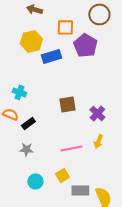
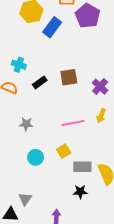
blue rectangle: (51, 56) -> (52, 27), turned -36
black rectangle: (28, 123) -> (40, 82), moved

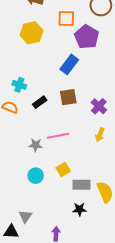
blue rectangle: (52, 27) -> (69, 64), moved
pink line: (73, 123) -> (58, 136), moved
gray star: (26, 124) -> (36, 145), moved

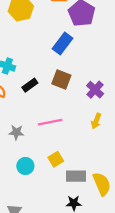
brown square: (68, 97) -> (61, 79), turned 30
gray star: (36, 145) -> (16, 132), moved

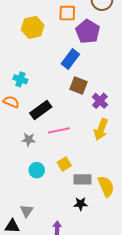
brown square: (61, 79) -> (79, 86), moved
black rectangle: (30, 85) -> (41, 110), moved, size x1.5
yellow arrow: (96, 121) -> (101, 129), size x1.5

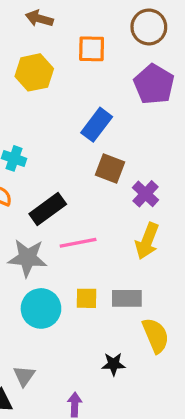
purple pentagon: (88, 31) -> (154, 84), moved
gray star: (29, 140) -> (27, 258), size x1.6
yellow square: (64, 164) -> (86, 298), turned 32
cyan circle: (37, 170) -> (41, 308), size x1.5
gray rectangle: (83, 179) -> (127, 298), moved

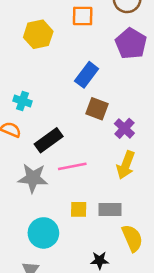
cyan circle: (41, 308) -> (43, 233), moved

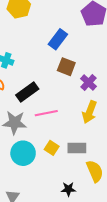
yellow square: (79, 209) -> (52, 148), turned 32
cyan circle: (43, 233) -> (23, 153), moved

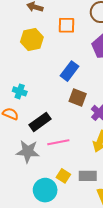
cyan circle: (23, 153) -> (45, 190), moved

